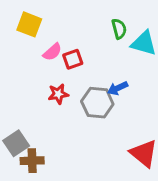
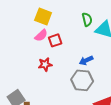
yellow square: (29, 24) -> (43, 16), moved
gray hexagon: (97, 103) -> (82, 80), moved

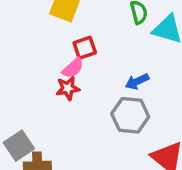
pink semicircle: (41, 35) -> (73, 68), moved

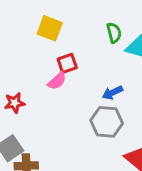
red star: (68, 88) -> (15, 103), moved

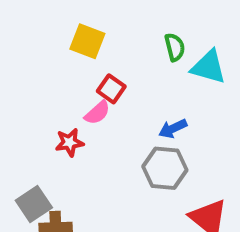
red square: (67, 63) -> (111, 89), turned -36
red star: (15, 103) -> (70, 142), moved

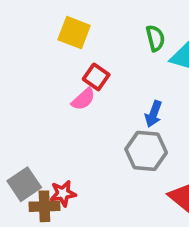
blue arrow: (173, 129) -> (154, 114), turned -45
red star: (70, 142) -> (63, 193), moved

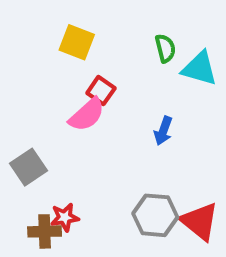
pink semicircle: (83, 99) -> (87, 115), size x1.4
gray hexagon: (146, 151) -> (155, 215), moved
gray square: (24, 184) -> (28, 167), moved

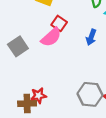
blue arrow: (163, 131) -> (91, 37), moved
gray square: (28, 167) -> (18, 46), moved

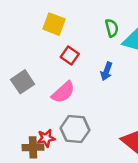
pink semicircle: (51, 37) -> (63, 92), moved
gray hexagon: (90, 94) -> (75, 129), moved

